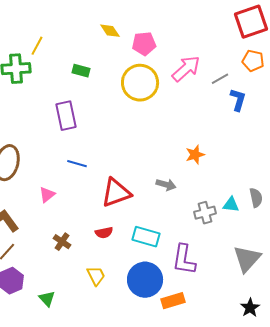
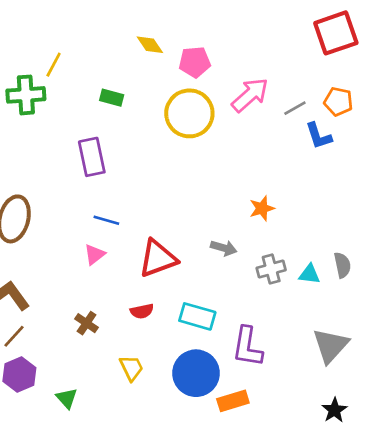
orange pentagon: (253, 61) -> (338, 102), moved
blue L-shape: (238, 100) -> (319, 136), turned 145
pink triangle: (47, 195) -> (94, 255), moved
gray cross: (205, 213) -> (271, 269), moved

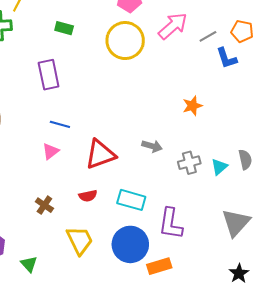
orange star: (262, 208) -> (192, 106), moved
cyan triangle: (309, 274) -> (219, 167), turned -48
yellow trapezoid: (131, 368) -> (80, 240), size x1.4

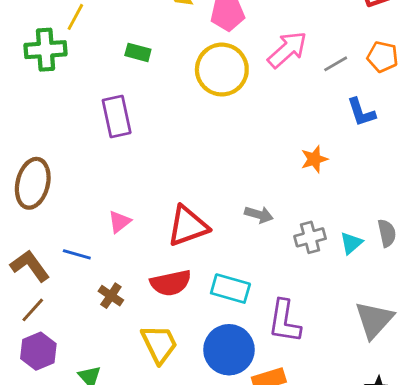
blue L-shape: (227, 58) -> (361, 112), moved
blue line: (60, 124) -> (77, 254), moved
red semicircle: (88, 196) -> (171, 283), size x1.6

